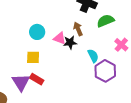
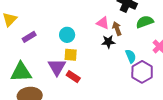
cyan circle: (37, 32) -> (67, 35), moved
pink triangle: (60, 38) -> (103, 23), moved
purple triangle: (21, 82) -> (57, 67), moved

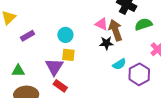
brown arrow: (117, 29) -> (115, 30), size x1.5
cyan semicircle: (131, 56) -> (119, 64), moved, turned 80
green triangle: (21, 72) -> (18, 71), size x0.6
red rectangle: (73, 77) -> (60, 86), moved

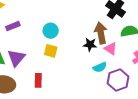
pink triangle: (102, 24) -> (111, 49), moved
purple triangle: (54, 67) -> (16, 58), moved
red rectangle: (60, 86) -> (38, 80), turned 48

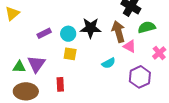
purple rectangle: (13, 26) -> (44, 33), moved
black star: (90, 45) -> (91, 28), moved, size x1.5
cyan semicircle: (100, 67) -> (109, 63), moved

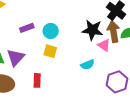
black star: (91, 28) -> (92, 30), moved
brown arrow: (118, 32) -> (113, 32), moved
pink triangle: (130, 46) -> (104, 45), moved

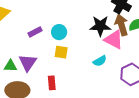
pink triangle: (104, 45) -> (114, 40), size x1.5

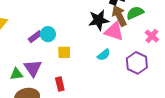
cyan circle: (59, 32) -> (48, 34), moved

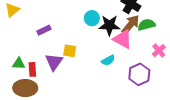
brown arrow: (119, 16) -> (130, 25), turned 55
cyan circle: (48, 34) -> (92, 18), moved
purple triangle: (33, 68) -> (54, 62), moved
red rectangle: (60, 84) -> (32, 69), moved

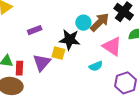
black star: (109, 25) -> (70, 40), moved
brown arrow: (130, 25) -> (100, 22), moved

